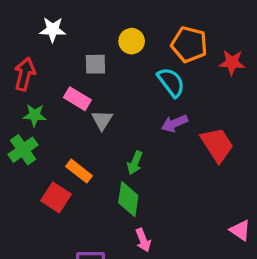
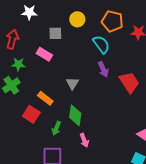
gray triangle: (102, 120) -> (72, 83), moved
purple arrow: (174, 123) -> (103, 69), turned -91
green arrow: (135, 163) -> (56, 128), moved

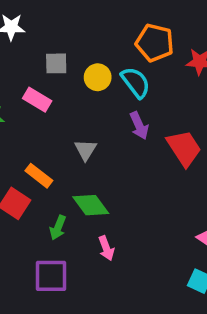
yellow circle: (77, 19) -> (98, 77), moved
green diamond: (75, 115) -> (91, 205), turned -45

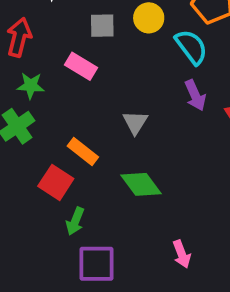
yellow circle: (98, 77) -> (149, 18), moved
green arrow: (58, 228) -> (75, 221), moved
pink arrow: (106, 248) -> (182, 254), moved

